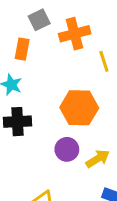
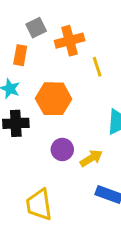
orange hexagon: (79, 108) -> (54, 99), moved

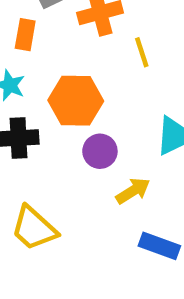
purple circle: (62, 149) -> (100, 151), moved
yellow trapezoid: (39, 205) -> (34, 228), moved, turned -40

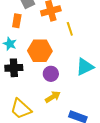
yellow arrow: (133, 191) -> (53, 97), moved

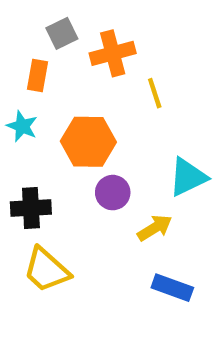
black cross: (14, 68) -> (31, 208), moved
yellow arrow: (53, 97) -> (155, 228), moved

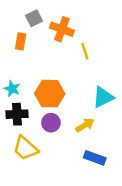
orange cross: (113, 53) -> (62, 29), turned 35
cyan star: (22, 126) -> (12, 89), moved
orange hexagon: (88, 142) -> (50, 94), moved
purple circle: (113, 193) -> (51, 123), moved

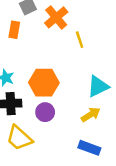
orange cross: (62, 29) -> (56, 17), turned 30
yellow arrow: (85, 125) -> (91, 115), moved

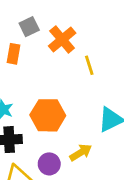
purple circle: (45, 112) -> (49, 164), moved
yellow arrow: (91, 115) -> (81, 152), moved

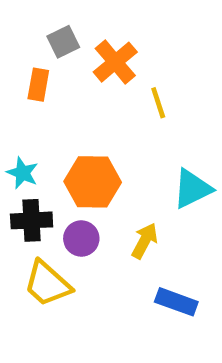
yellow arrow: (81, 152) -> (145, 241), turned -30
purple circle: (49, 164) -> (81, 238), moved

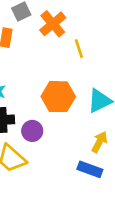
orange hexagon: (93, 182) -> (58, 97), moved
yellow arrow: (145, 241) -> (99, 142), moved

